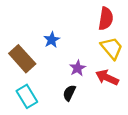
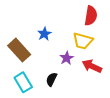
yellow trapezoid: (112, 48) -> (83, 41), moved, turned 145
black semicircle: (69, 93) -> (51, 79), moved

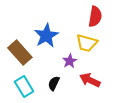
blue star: (44, 34) -> (46, 36), size x1.6
red arrow: (92, 66) -> (90, 80), moved

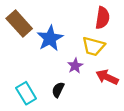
brown rectangle: (20, 53) -> (19, 24), moved
red arrow: (90, 80) -> (107, 77), moved

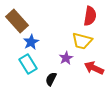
blue star: (50, 38) -> (31, 42), moved, size x0.7
cyan rectangle: (26, 93) -> (28, 64), moved

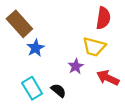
cyan rectangle: (28, 64) -> (32, 88), moved
black semicircle: (51, 79) -> (58, 90), turned 104

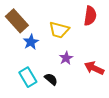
yellow trapezoid: (94, 47) -> (59, 30), moved

